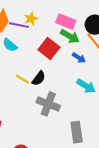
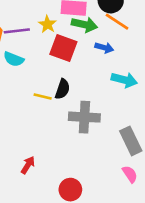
yellow star: (31, 19) -> (47, 24), moved

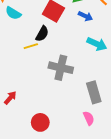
black semicircle: (62, 89) -> (42, 34), moved
yellow line: (43, 97) -> (31, 46), turned -40

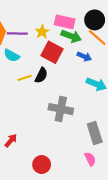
yellow line: (31, 46) -> (25, 78), moved

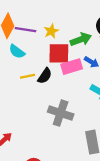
pink rectangle: (65, 22) -> (72, 67), moved, turned -36
green arrow: (71, 36) -> (81, 39), turned -48
red square: (52, 52) -> (59, 53), turned -35

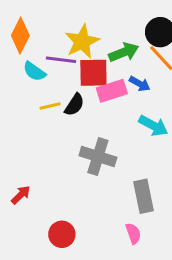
purple line: (26, 30) -> (61, 60), moved
yellow star: (51, 31) -> (82, 42), size x1.6

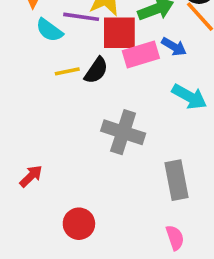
pink semicircle: (133, 233) -> (175, 238), moved

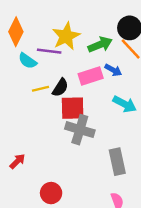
red square: (119, 33) -> (73, 108), moved

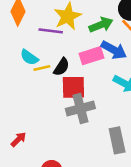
cyan semicircle: (28, 61) -> (29, 57), moved
blue arrow: (113, 70) -> (114, 50), size x1.5
gray cross: (80, 130) -> (80, 108), turned -32

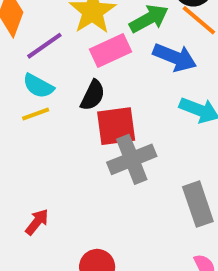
purple line: (51, 31) -> (44, 46), moved, turned -35
pink rectangle: (92, 56) -> (110, 50), moved
yellow line: (42, 68) -> (36, 114), moved

